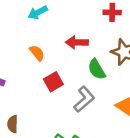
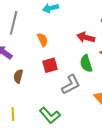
red arrow: (77, 42) -> (86, 37), moved
brown semicircle: (13, 124) -> (18, 76), moved

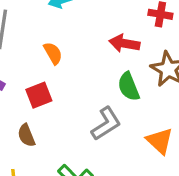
red square: (50, 65) -> (39, 95), moved
brown semicircle: (18, 76) -> (26, 135), moved, turned -32

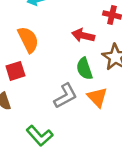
orange semicircle: (53, 53) -> (28, 40), size x1.5
orange triangle: (160, 141) -> (97, 97), moved

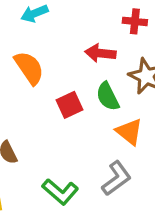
red square: (15, 71) -> (70, 105), moved
gray L-shape: (65, 96) -> (116, 178), moved

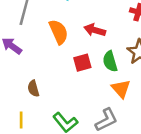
red arrow: (100, 53) -> (95, 30), moved

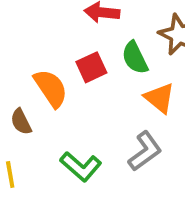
orange semicircle: (59, 32) -> (51, 88), moved

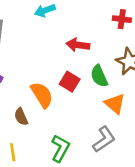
red square: (91, 67) -> (70, 82), turned -36
green L-shape: (81, 166) -> (60, 148), turned -104

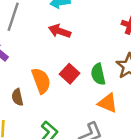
red arrow: (78, 45) -> (60, 31), moved
orange triangle: (115, 104) -> (108, 103), turned -30

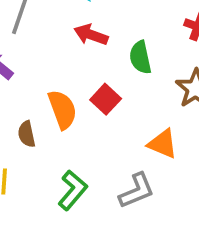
green semicircle: (98, 74) -> (140, 57), moved

